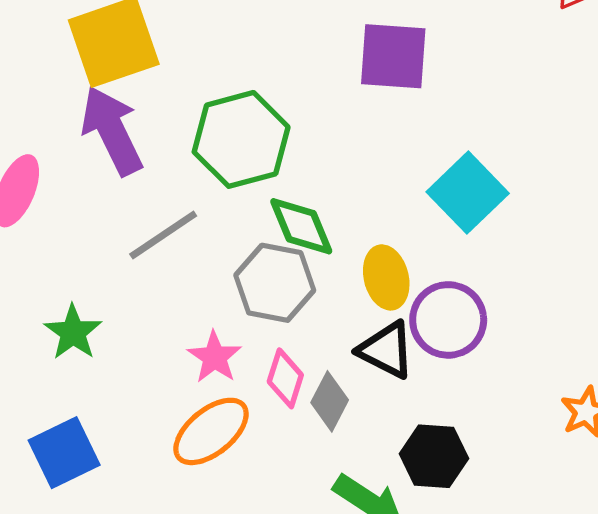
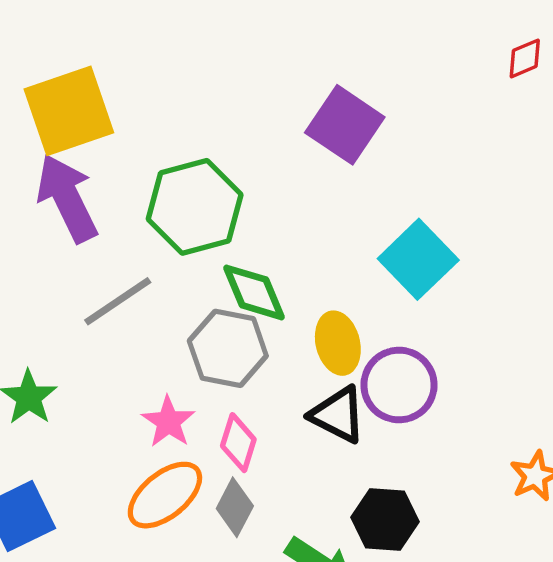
purple square: (393, 56) -> (345, 125), turned 30
gray diamond: (330, 401) -> (235, 507), moved

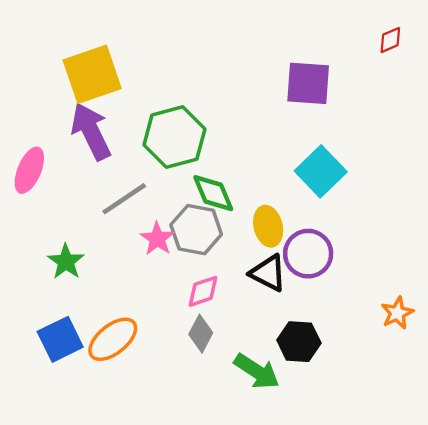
purple square: (345, 125) -> (308, 83), moved, turned -30
pink star: (168, 422) -> (157, 239), moved
pink diamond: (238, 443) -> (203, 291), turned 54
orange ellipse: (165, 495) -> (113, 339), moved

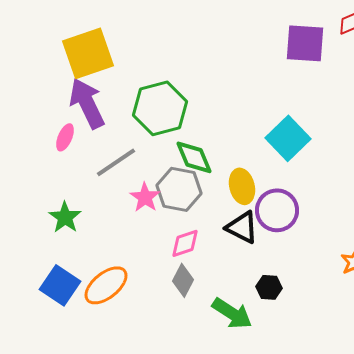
purple square: (308, 83) -> (305, 43), moved
pink ellipse: (29, 170) -> (65, 137), moved, size x0.7
blue square: (60, 339) -> (60, 285), turned -30
black hexagon: (299, 342) -> (269, 287), size x0.7

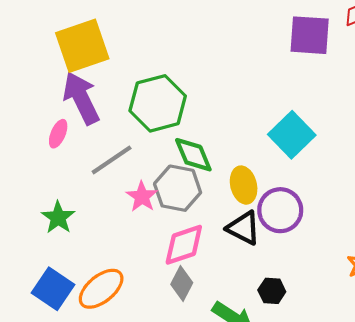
pink diamond: (185, 243) -> (184, 245), size x1.4

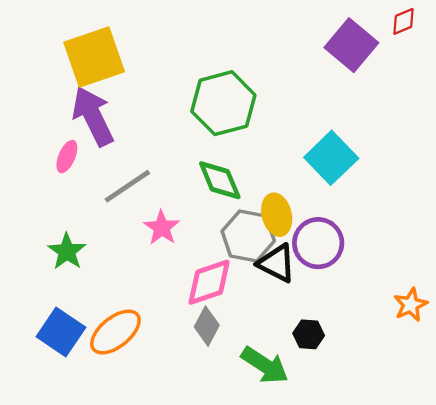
purple square: (310, 35) -> (351, 45), turned 36
green hexagon: (158, 103) -> (223, 103), moved
gray hexagon: (178, 188) -> (248, 236), moved

